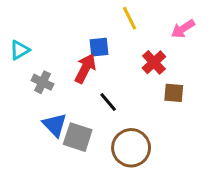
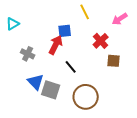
cyan triangle: (20, 50) -> (13, 24), moved

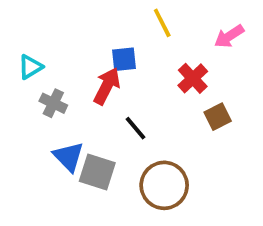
cyan triangle: (13, 24) -> (30, 67), moved
brown square: (114, 61) -> (218, 117), turned -32

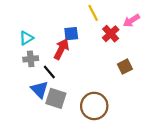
cyan triangle: (30, 67) -> (26, 38), moved
red cross: (193, 78) -> (111, 34), moved
gray cross: (53, 103) -> (31, 59), turned -32
black line: (135, 128) -> (49, 72), moved

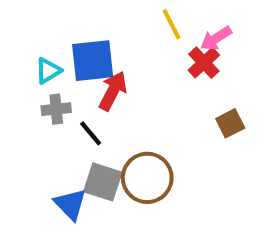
pink arrow: (131, 21) -> (216, 38), moved
blue square: (71, 34) -> (93, 61), moved, size x1.6
blue triangle: (39, 90) -> (70, 204), moved
brown circle: (94, 106) -> (147, 178), moved

